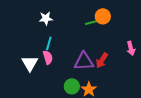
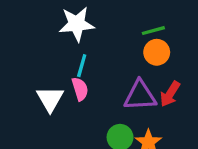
orange circle: (103, 16) -> (157, 52), moved
white star: (46, 18) -> (77, 24), size x1.5

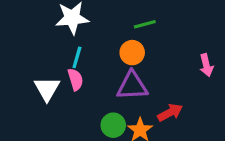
orange circle: (157, 52) -> (132, 53), moved
red arrow: (170, 94) -> (170, 113), moved, turned -150

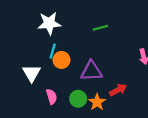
orange circle: (132, 53) -> (61, 60), moved
pink semicircle: (75, 79) -> (52, 97), moved

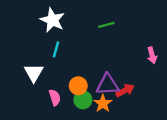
white star: (49, 23) -> (52, 20), turned 30
orange circle: (61, 60) -> (78, 86), moved
purple triangle: (91, 71) -> (108, 85), moved

